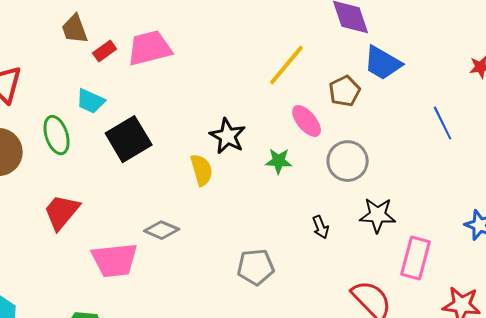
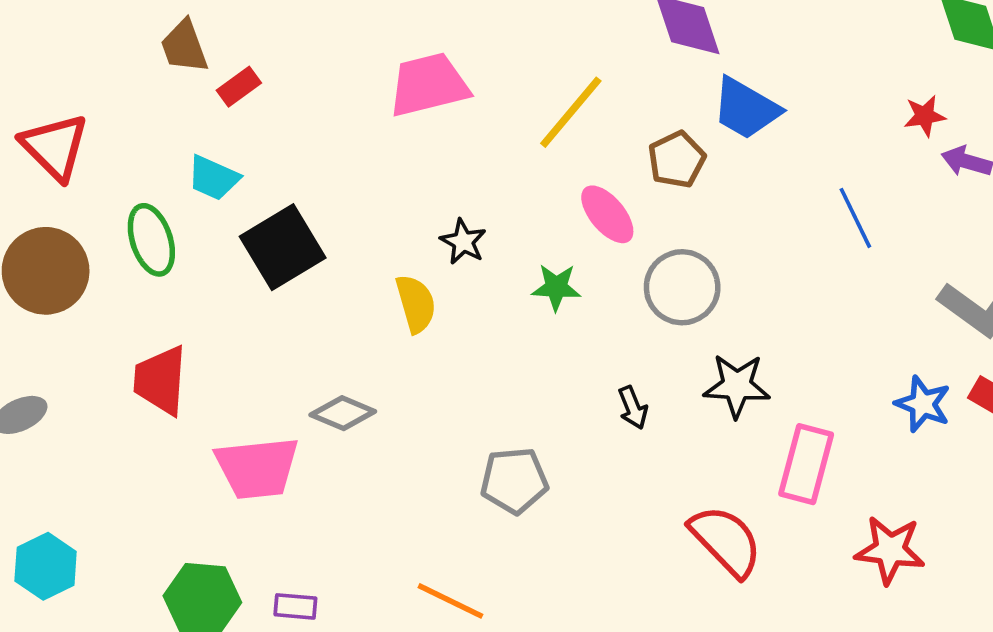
pink trapezoid: (150, 48) -> (429, 85), moved
black star: (228, 136) -> (463, 242), size x0.7
red trapezoid: (62, 212) -> (160, 380), turned -36

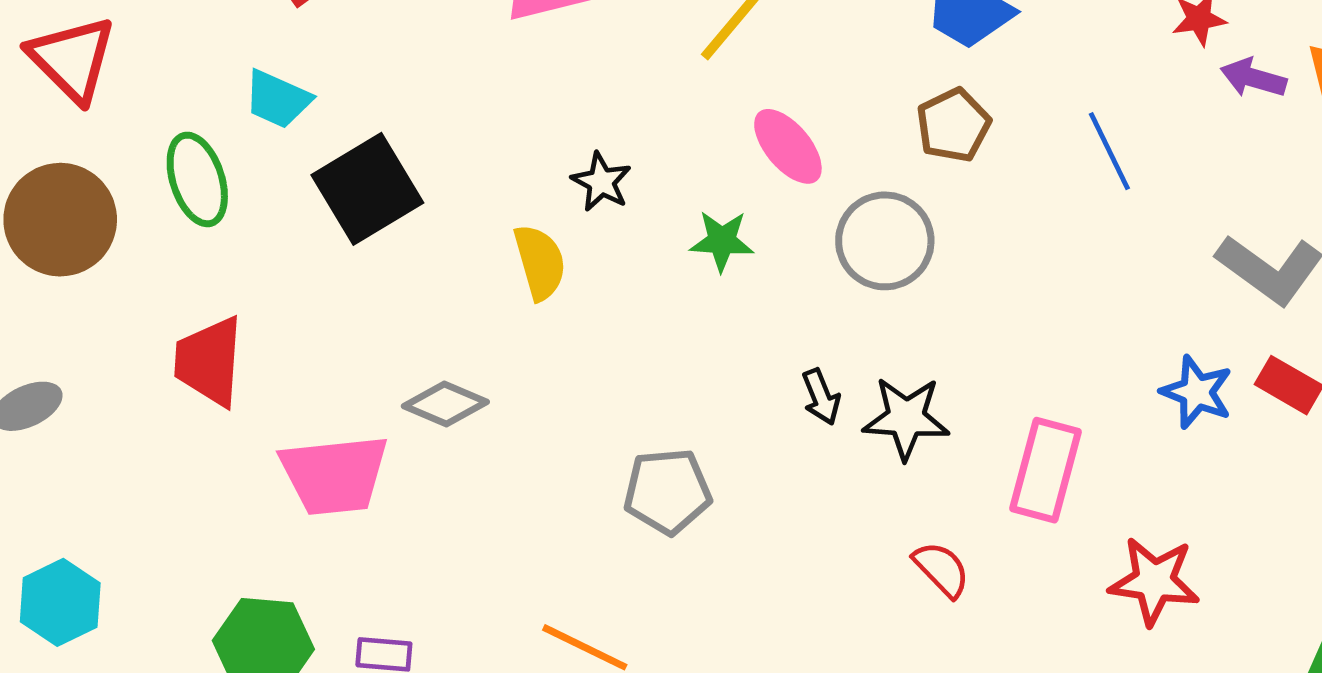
brown pentagon: (677, 160) -> (953, 125), moved
black star: (737, 386) -> (906, 418), moved
red semicircle: (726, 541) -> (942, 569), size x0.6

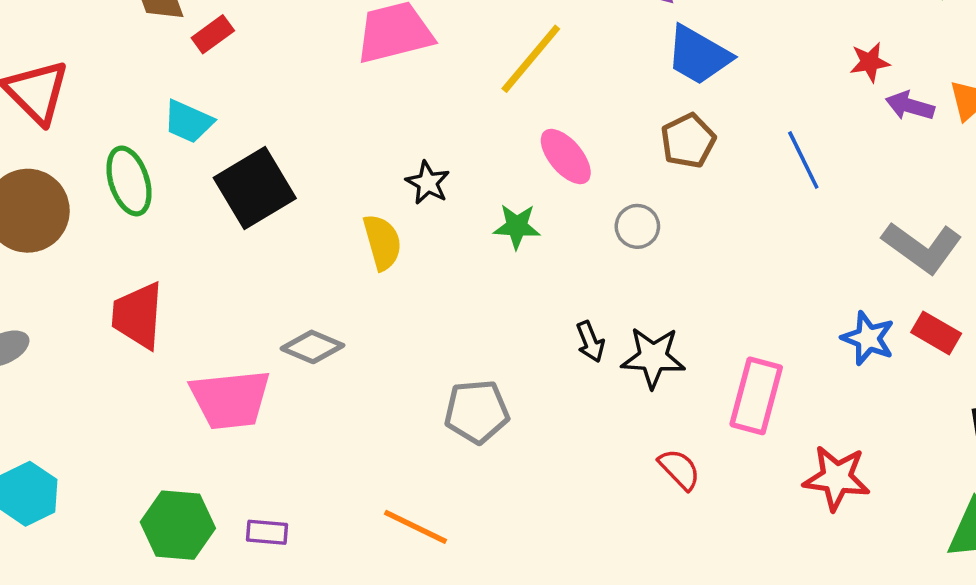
gray circle: (885, 241) -> (637, 226), size x0.6

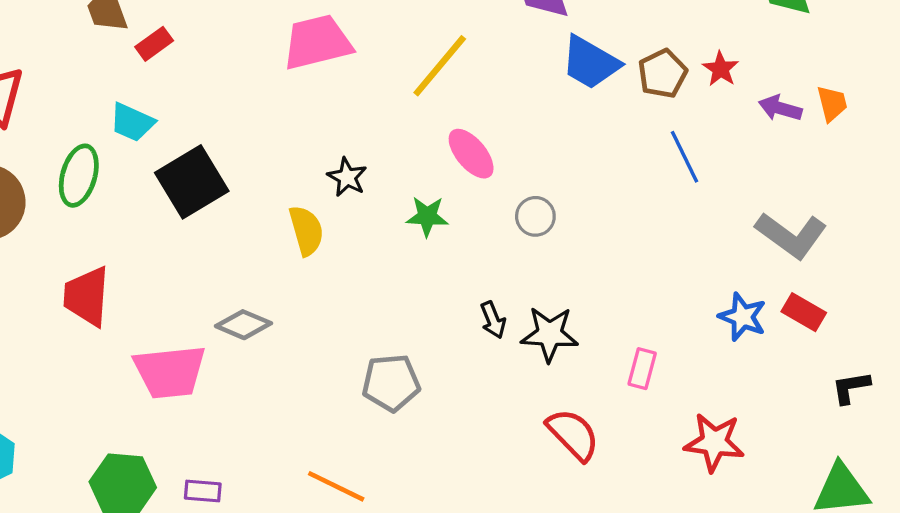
red star: (870, 62) -> (721, 69), moved, turned -30
brown pentagon: (688, 141) -> (663, 74), moved
green ellipse: (129, 181) -> (79, 176), turned 34
pink rectangle: (756, 396) -> (642, 369), size x0.6
red semicircle: (679, 469) -> (573, 435), size x1.4

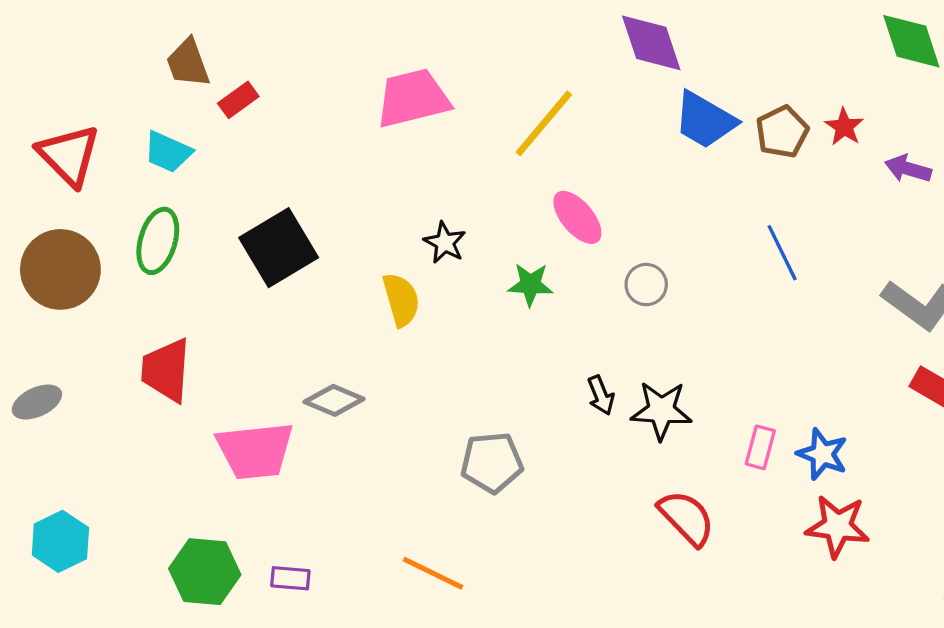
cyan trapezoid: (132, 122) -> (168, 152), moved
blue line: (684, 157) -> (782, 253), moved
blue star: (743, 317) -> (822, 454), moved

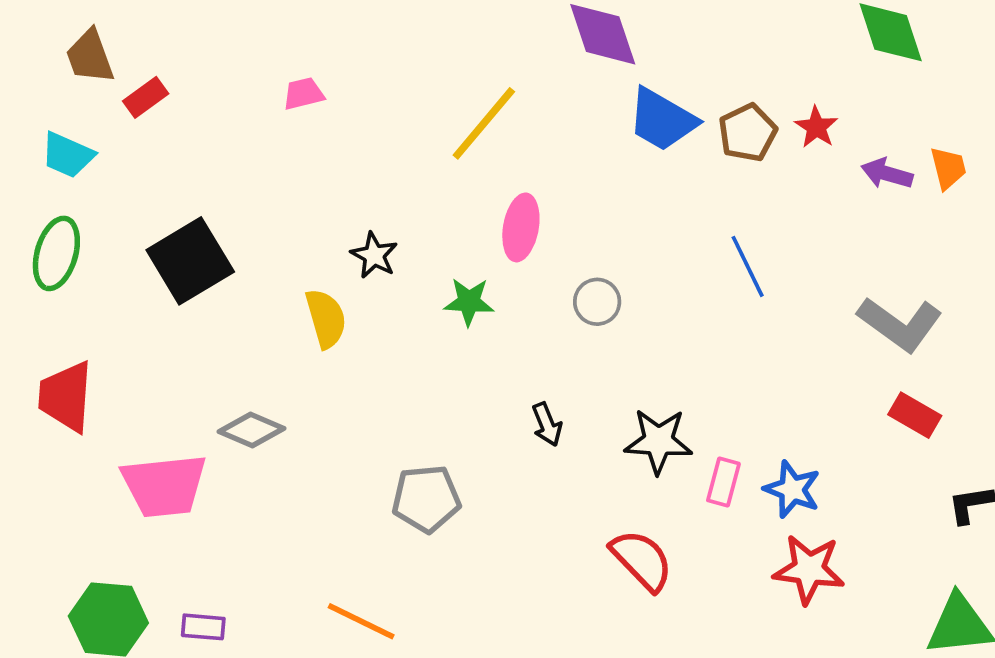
pink trapezoid: (413, 98) -> (304, 94), moved, size x0.5
pink ellipse: (577, 217) -> (521, 227), turned 50
black star: (661, 410) -> (658, 441), moved

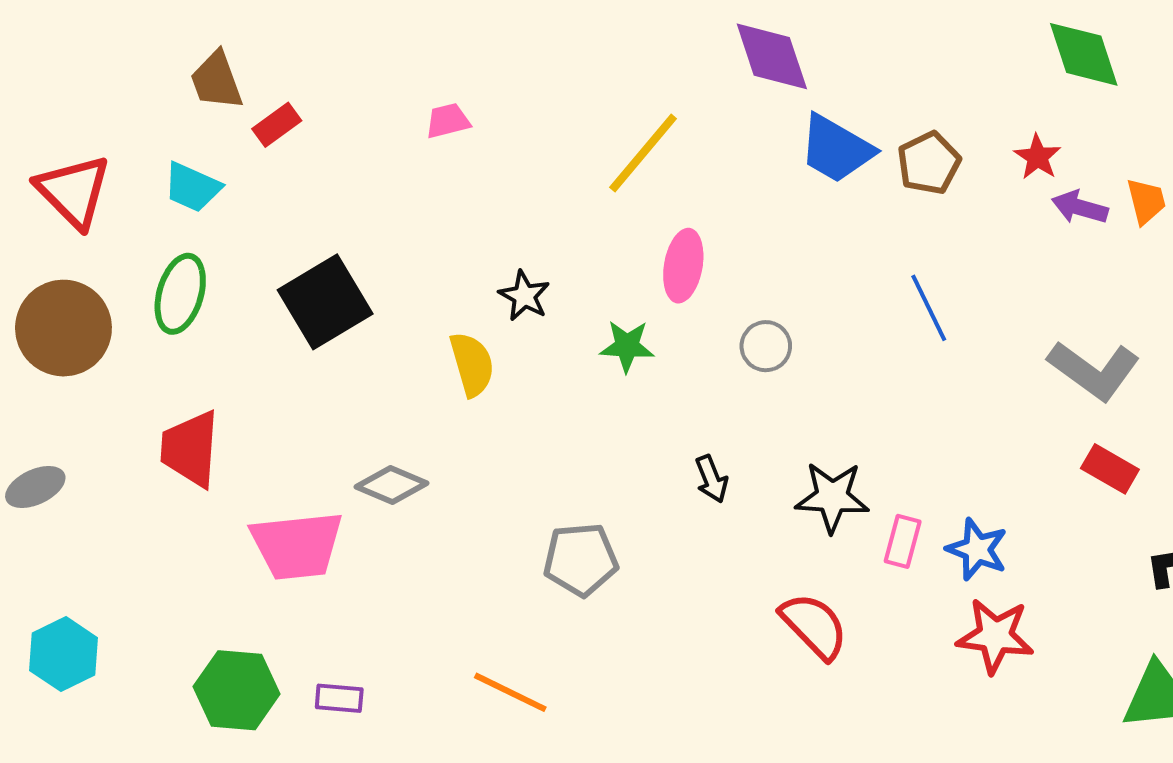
red star: (816, 127) -> (1037, 157), moved

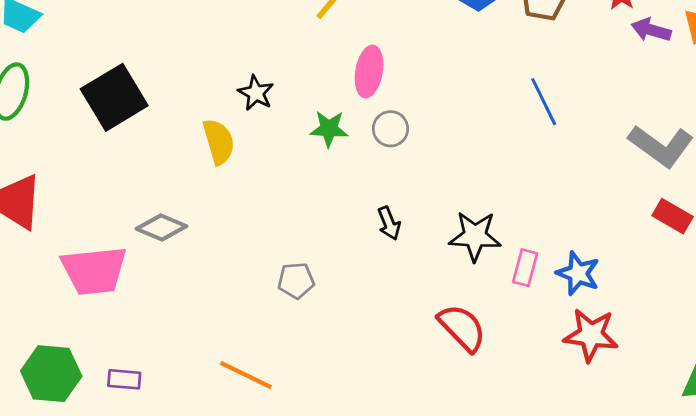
gray circle: (766, 346) -> (390, 129), moved
gray pentagon: (581, 559) -> (296, 281), size x0.7

